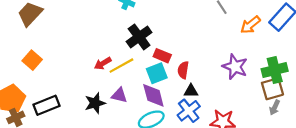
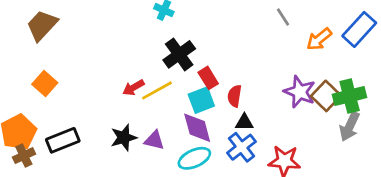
red rectangle: (162, 56) -> (208, 78), turned 35
brown square: (272, 89) -> (326, 96), moved, turned -30
purple triangle: (119, 95) -> (154, 140), moved
gray arrow: (275, 107) -> (350, 126), moved, size x1.5

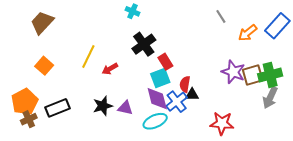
yellow line: (157, 90) -> (88, 56), moved, turned -35
red semicircle: (235, 96) -> (185, 84), moved
brown square: (326, 96) -> (253, 75), turned 30
blue cross: (241, 147) -> (177, 102), moved

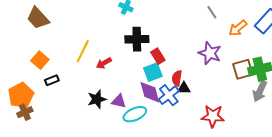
brown trapezoid: (42, 23) -> (38, 18), turned -85
black cross: (144, 44) -> (137, 39), turned 35
purple star: (233, 72) -> (210, 53), moved
black rectangle: (58, 108) -> (52, 80), moved, size x0.6
cyan ellipse: (155, 121) -> (135, 114), moved

